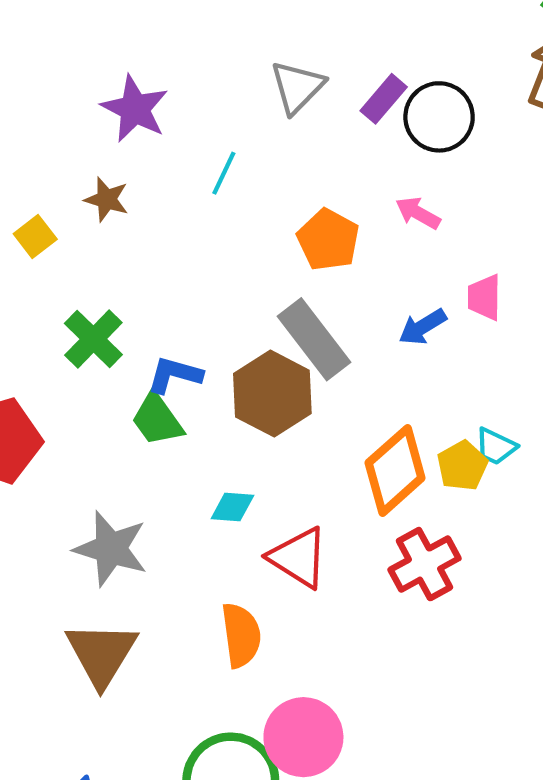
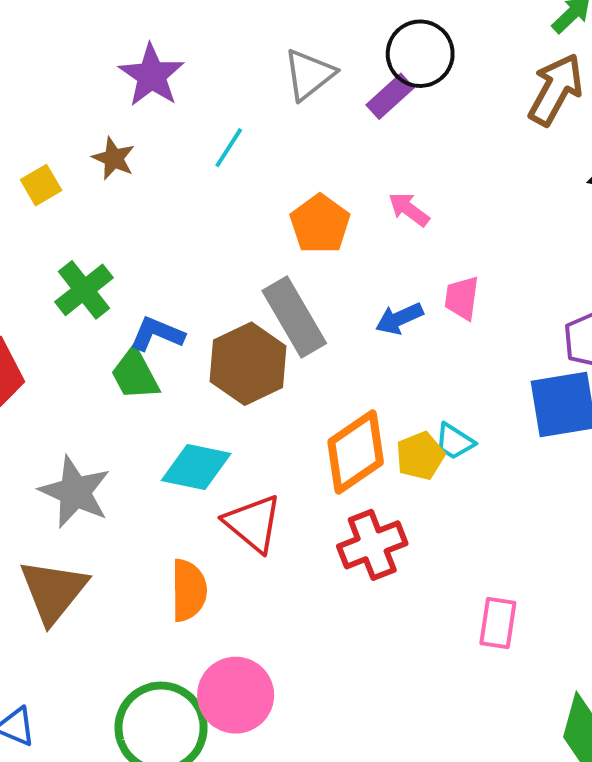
black circle: (439, 117) -> (420, 54), moved
cyan diamond: (232, 507) -> (196, 467), size x1.6

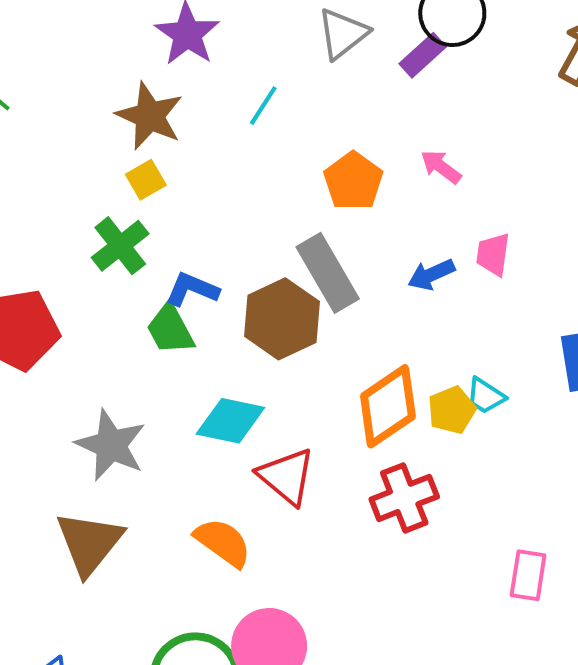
brown star: (114, 158) -> (150, 116), size x1.6
yellow square: (41, 185) -> (146, 180), moved
orange semicircle: (189, 590) -> (223, 542), turned -54

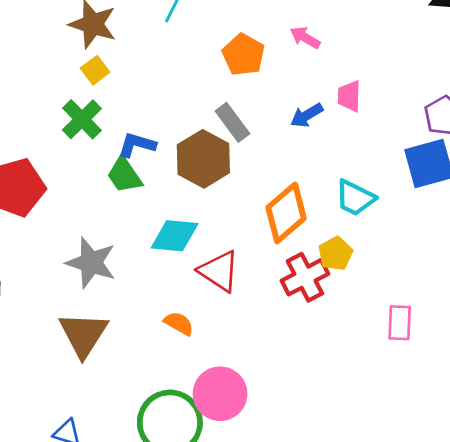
gray rectangle: (328, 273) -> (232, 122), size x0.7
cyan trapezoid: (486, 396) -> (355, 198), size x1.4
yellow pentagon: (452, 410) -> (335, 254), moved
orange semicircle: (223, 542) -> (179, 323), size x0.7

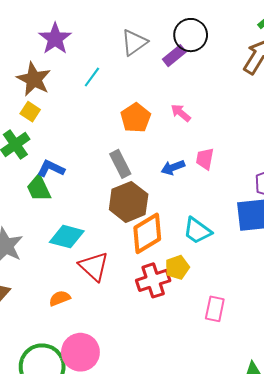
yellow square: (95, 70) -> (30, 112), turned -30
brown hexagon: (203, 159) -> (129, 202), moved
orange semicircle: (179, 323) -> (60, 298), turned -60
pink rectangle: (400, 323) -> (215, 309), moved

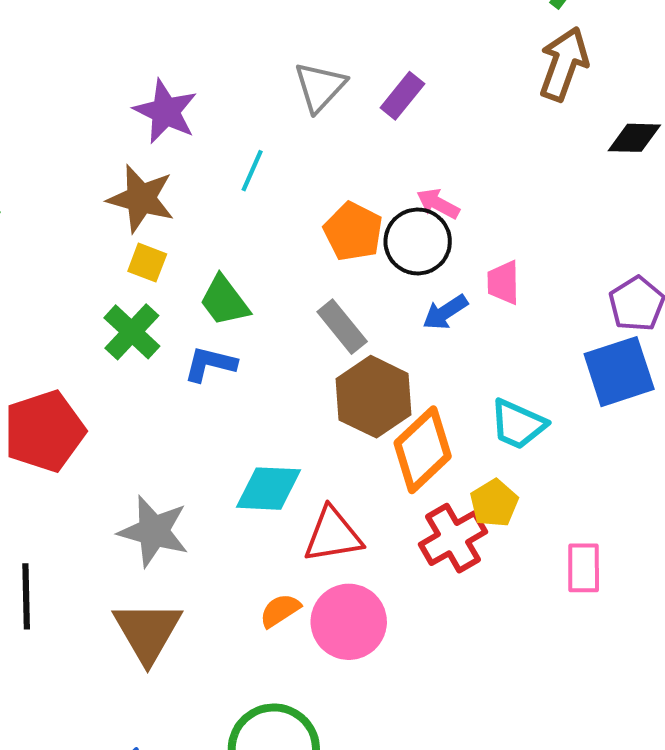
black circle: (191, 35) -> (418, 241), moved
green trapezoid: (39, 188) -> (224, 301), moved
red triangle: (94, 266) -> (333, 535), turned -40
pink circle: (80, 352) -> (349, 622), moved

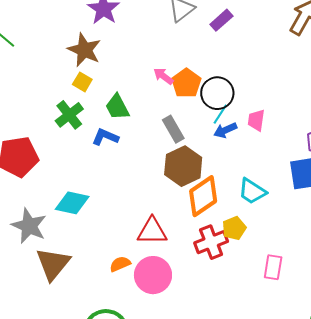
cyan line: (252, 171) -> (220, 114), moved
pink arrow: (438, 204) -> (163, 76), moved
cyan diamond: (269, 489) -> (72, 203), moved
gray star: (154, 531) -> (29, 226), moved

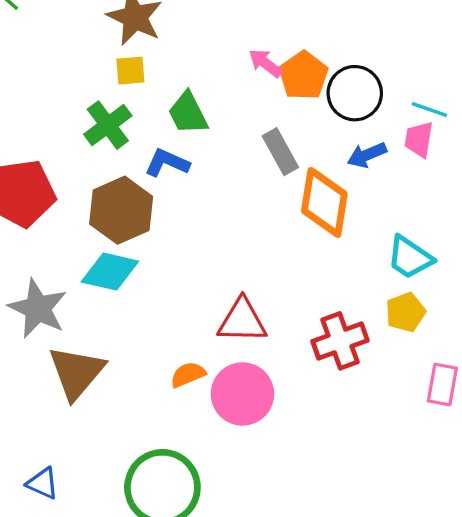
yellow square: (82, 82) -> (130, 71), turned -36
cyan line: (220, 114) -> (429, 110), moved, turned 75
brown hexagon: (183, 166) -> (121, 210), moved
orange diamond: (203, 196) -> (324, 202), moved, turned -48
yellow pentagon: (234, 228) -> (405, 312), moved

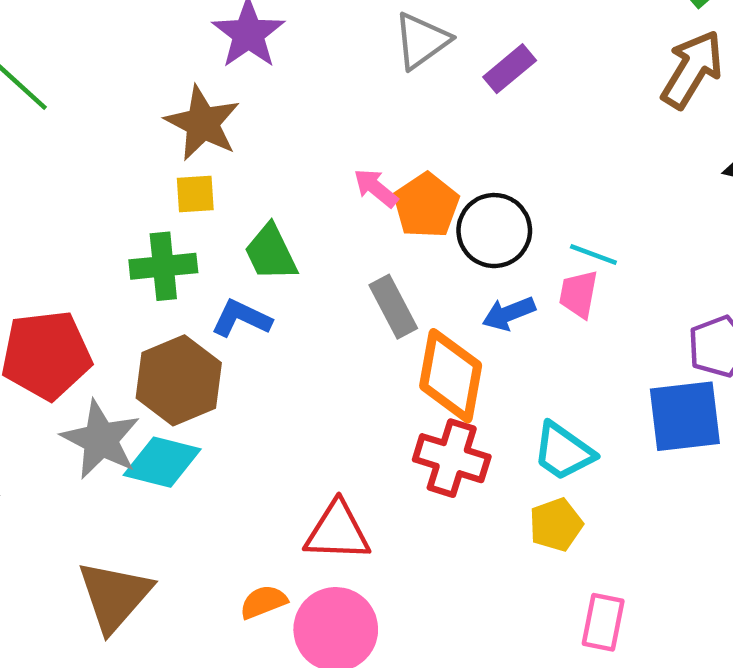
green cross: (108, 125) -> (163, 266), turned 30
gray star: (38, 308) -> (101, 440), moved
red cross: (340, 341) -> (452, 458), moved, turned 36

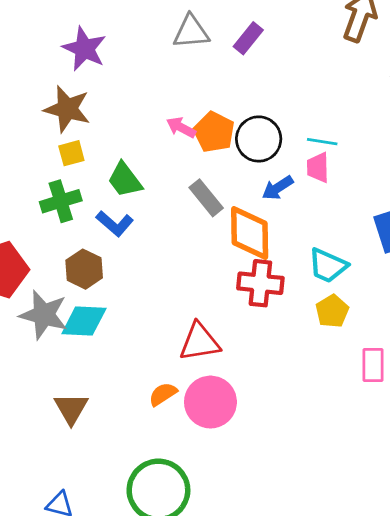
gray triangle: (422, 41) -> (191, 32), turned 42
blue L-shape: (241, 318) -> (115, 224), turned -153
brown hexagon: (179, 380) -> (84, 269), size x0.7
brown triangle: (114, 596) -> (71, 409), size x0.7

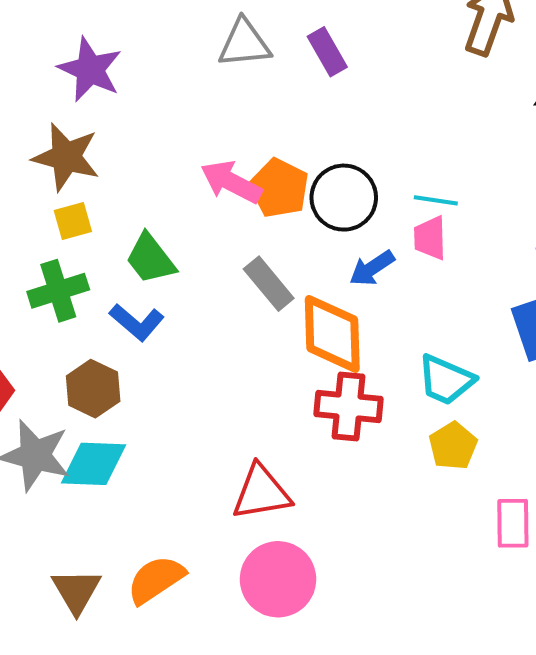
purple rectangle: (248, 38) -> (327, 52), turned -68
pink arrow: (181, 127) -> (231, 182), size x1.4
orange semicircle: (163, 394) -> (156, 580), moved, size x1.4

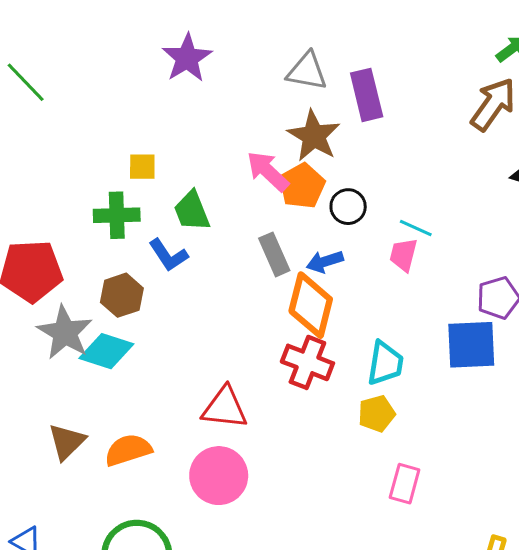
purple rectangle: (327, 52) -> (367, 95), size x1.4
brown star: (66, 157) -> (314, 136), moved
black circle: (344, 198) -> (348, 207), size x0.7
blue arrow: (372, 268) -> (325, 262), moved
cyan trapezoid: (446, 380) -> (385, 363), turned -120

